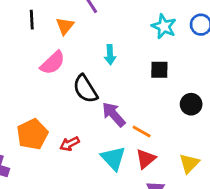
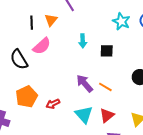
black line: (32, 20) -> (32, 23), moved
black square: (159, 70) -> (107, 51), moved
black semicircle: (85, 89) -> (19, 59), moved
orange line: (142, 132) -> (105, 87), moved

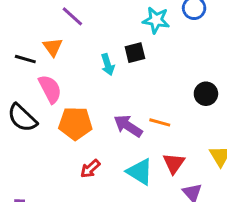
black line: (32, 23) -> (25, 59), turned -56
pink semicircle: (42, 46) -> (50, 89), turned -60
black square: (107, 51) -> (135, 53), moved
orange pentagon: (27, 97) -> (75, 123), moved, turned -30

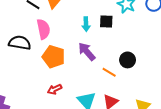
black circle: (206, 94) -> (128, 60), moved
black semicircle: (22, 118) -> (20, 43), turned 130
purple arrow: (128, 126) -> (87, 51), moved

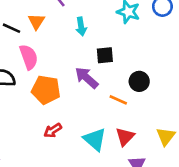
black square: (106, 22) -> (105, 55), moved
cyan arrow: (86, 24) -> (81, 27), moved

